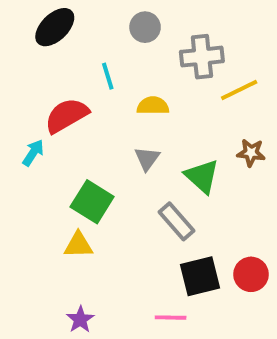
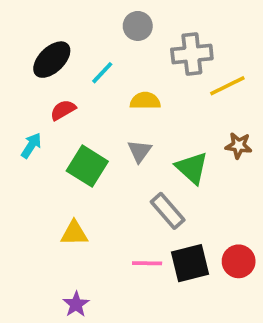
black ellipse: (55, 27) -> (52, 60), moved
cyan line: (108, 76) -> (102, 73), turned 60
red semicircle: (67, 115) -> (63, 110), size x0.6
green square: (92, 202) -> (87, 166), moved
pink line: (171, 318) -> (147, 263), moved

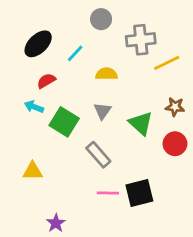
cyan arrow: (31, 146) -> (34, 107), moved, turned -102
gray rectangle: (168, 211) -> (98, 155), moved
yellow triangle: (74, 233) -> (33, 171), moved
red circle: (239, 261) -> (175, 144), moved

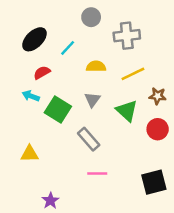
yellow line: (167, 63) -> (133, 74), moved
black square: (139, 193) -> (154, 182), moved

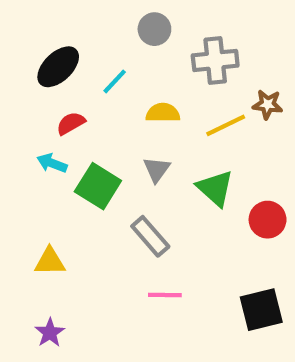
brown star: (158, 96) -> (268, 104), moved
purple star: (50, 201) -> (50, 333), moved

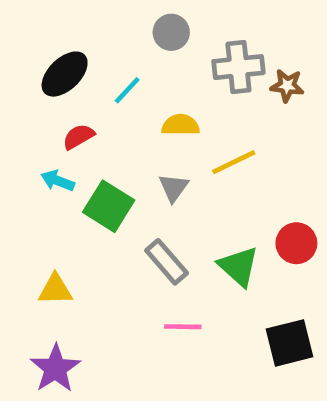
brown star: (268, 104) -> (287, 86), moved
yellow line: (226, 125) -> (234, 162), moved
green triangle: (215, 188) -> (238, 266), moved
purple star: (50, 333) -> (55, 368), size x1.5

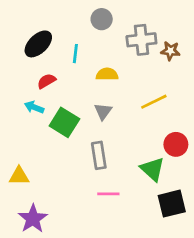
cyan line: (127, 90) -> (75, 54), turned -36
yellow line: (234, 162) -> (154, 102), moved
gray rectangle: (167, 262) -> (99, 155), turned 32
green triangle: (238, 266) -> (152, 169), moved
yellow triangle: (55, 290) -> (19, 176), moved

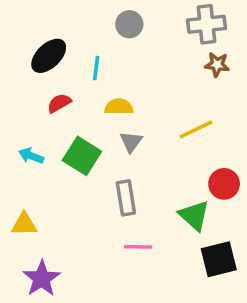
gray cross: (141, 40) -> (207, 24), moved
yellow semicircle: (107, 74) -> (119, 107), moved
cyan arrow: (34, 107) -> (31, 156), moved

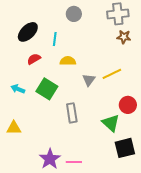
gray triangle: (131, 142) -> (89, 80), moved
pink line: (138, 247) -> (74, 162), moved
purple star: (42, 279) -> (50, 159), moved

